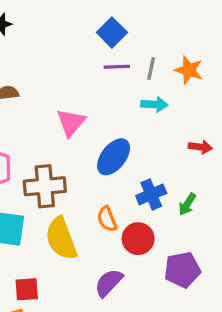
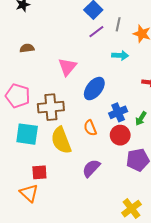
purple line: (117, 67) -> (96, 32), turned -35
gray line: (151, 68) -> (118, 24), moved
red circle: (138, 239) -> (120, 135), moved

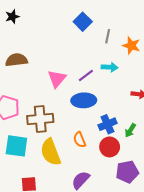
purple line: (96, 32) -> (86, 76), moved
brown semicircle: (27, 48) -> (16, 60), size x1.5
blue ellipse: (94, 89) -> (84, 100), turned 50

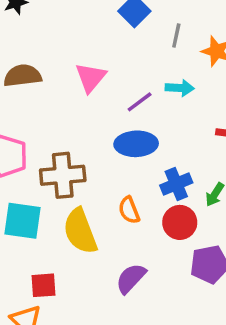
pink triangle: (57, 79) -> (91, 77), moved

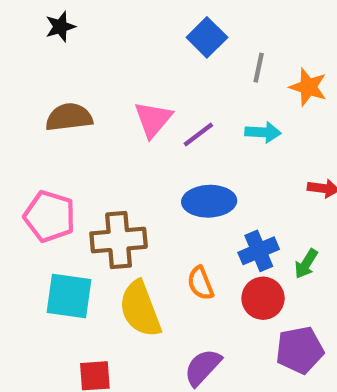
purple line: (140, 102) -> (198, 134), moved

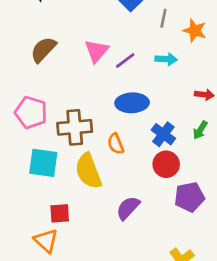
brown semicircle: (69, 117) -> (43, 50), turned -40
blue cross: (259, 251) -> (163, 134), turned -30
green arrow: (306, 264) -> (200, 130), moved
orange semicircle: (200, 283) -> (116, 144), moved

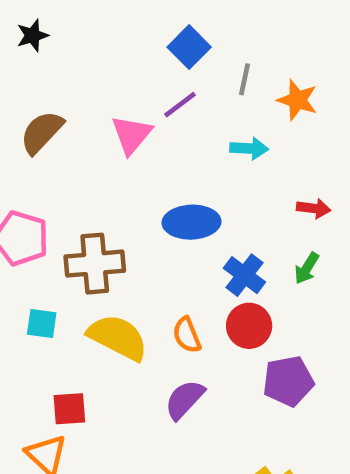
purple line: (125, 61) -> (180, 105), moved
orange semicircle: (116, 144) -> (187, 335), moved
cyan square: (43, 163) -> (42, 323), size x0.6
yellow semicircle: (88, 171) -> (118, 337), turned 138

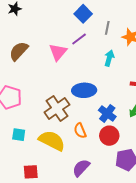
cyan arrow: (249, 148) -> (109, 58), turned -77
brown cross: (95, 264) -> (57, 108), moved, turned -30
orange semicircle: (187, 335) -> (80, 131), moved

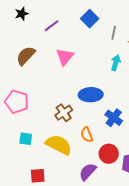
purple line: (79, 39) -> (52, 26), moved
brown cross: (57, 108) -> (64, 113), size x0.7
red circle: (109, 136) -> (109, 154), moved

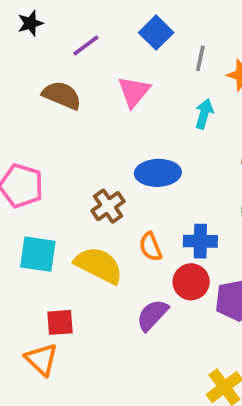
brown semicircle: (26, 56) -> (62, 95), moved, turned 70
pink triangle: (65, 57) -> (134, 92), moved
blue cross: (114, 118) -> (200, 241), moved, turned -36
cyan square: (26, 139) -> (38, 254), size x1.5

